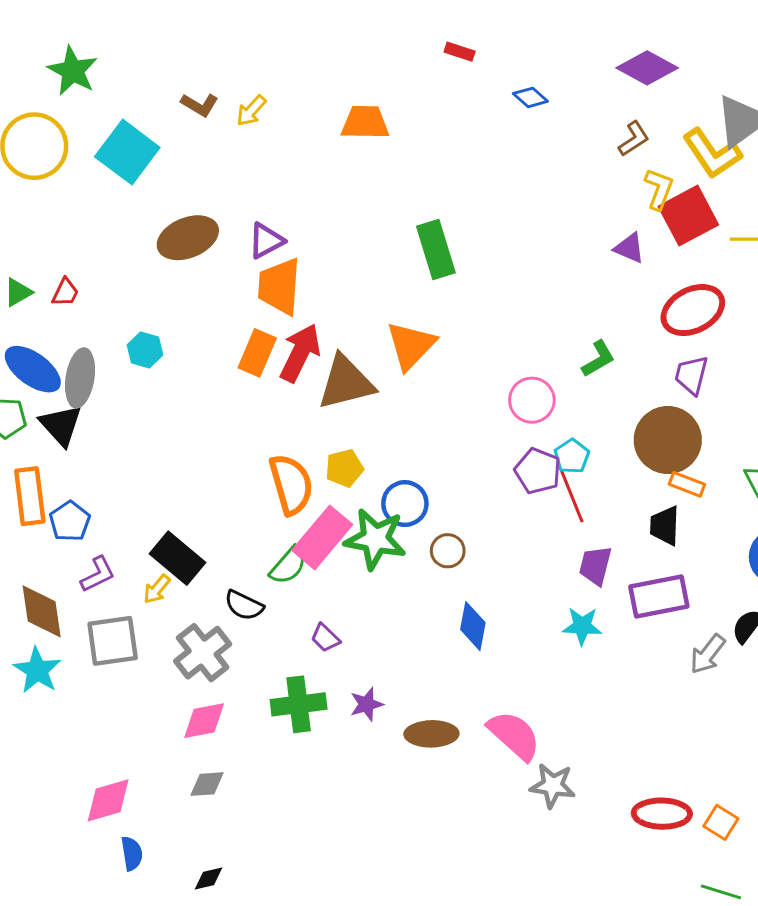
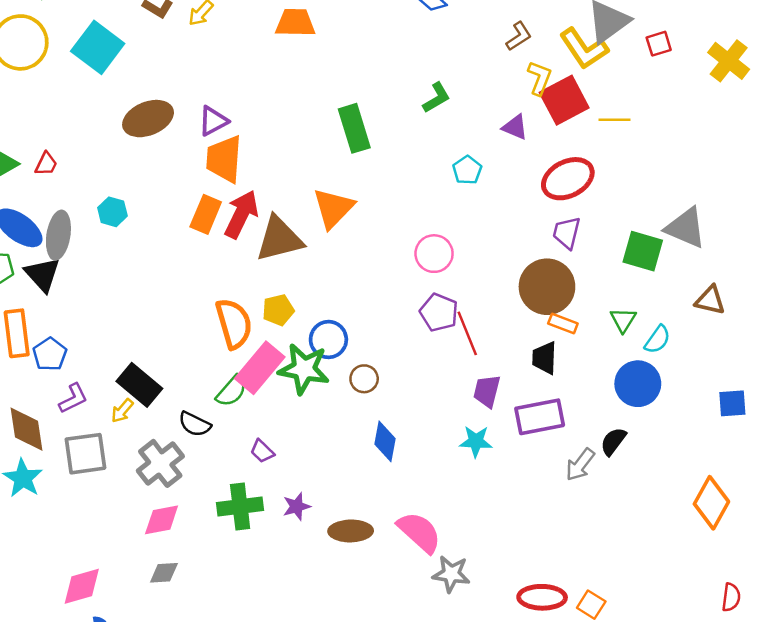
green L-shape: (598, 359) -> (436, 98), moved
cyan pentagon: (572, 456) -> (467, 170), moved

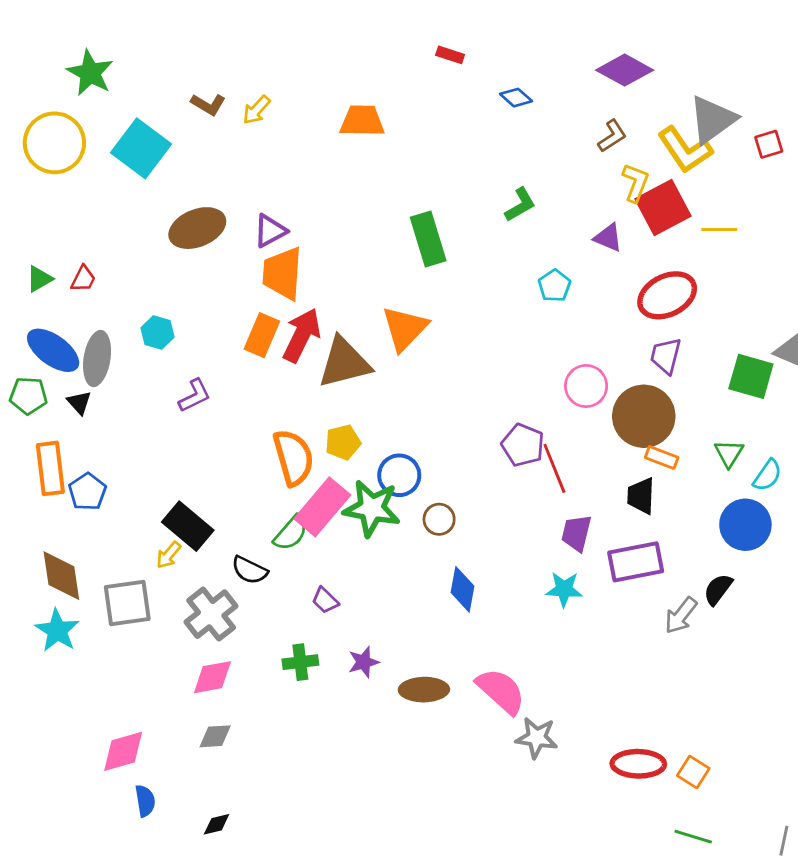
pink circle: (434, 254) -> (586, 386), moved
black triangle: (42, 274) -> (79, 402), size x0.6
purple L-shape: (73, 398) -> (195, 396), moved
green cross: (240, 506) -> (300, 662), size x0.7

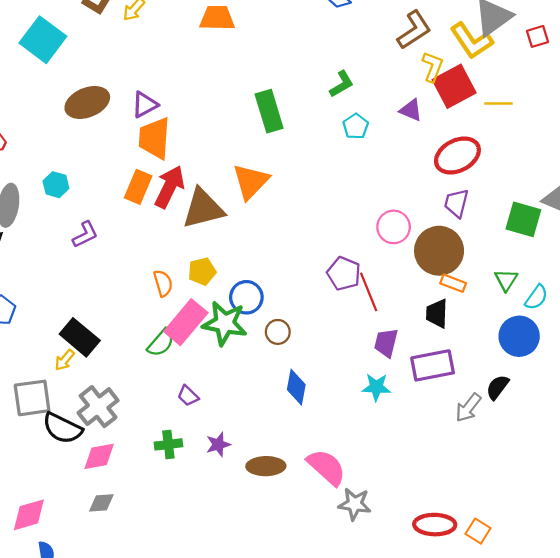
brown L-shape: (612, 136) -> (414, 30), size x1.5
cyan pentagon: (554, 286) -> (356, 126), moved
orange semicircle: (293, 457) -> (163, 283), size x0.6
black semicircle: (250, 570) -> (62, 428), moved, size x1.4

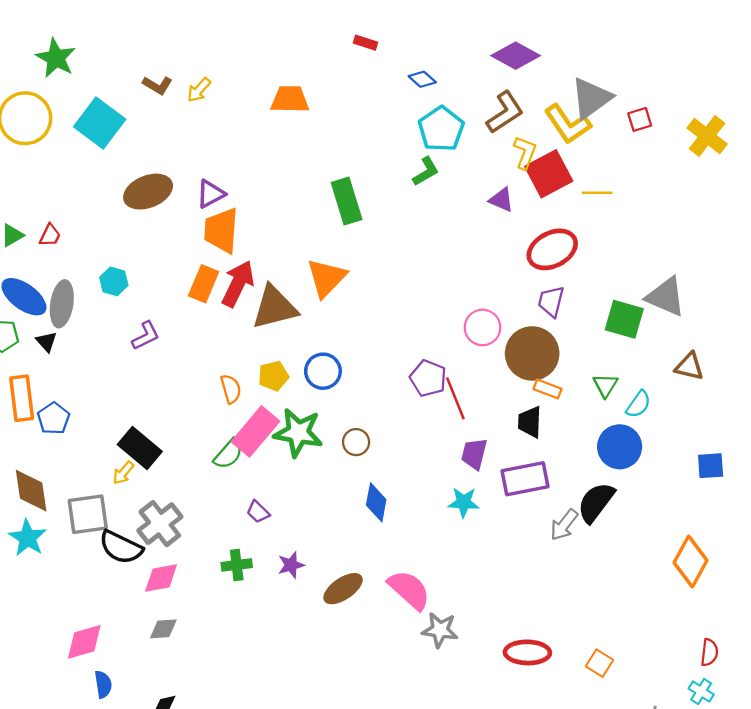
cyan pentagon: (356, 126) -> (441, 129), moved, size x1.6
blue circle: (246, 297) -> (323, 371), moved
black semicircle: (497, 387) -> (596, 502), size x1.5
brown ellipse: (266, 466) -> (343, 589), turned -33
orange square: (478, 531) -> (599, 663), moved

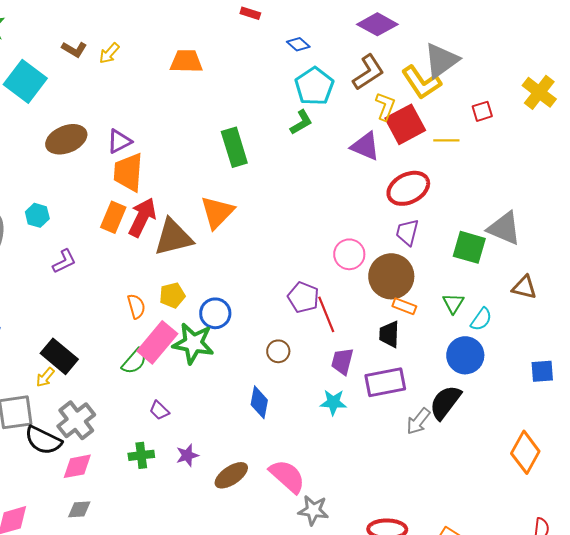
red square: (640, 119) -> (482, 111), moved
purple triangle: (501, 200) -> (365, 146), size x1.4
blue circle: (323, 371) -> (215, 313), moved
brown circle: (356, 442) -> (278, 351), moved

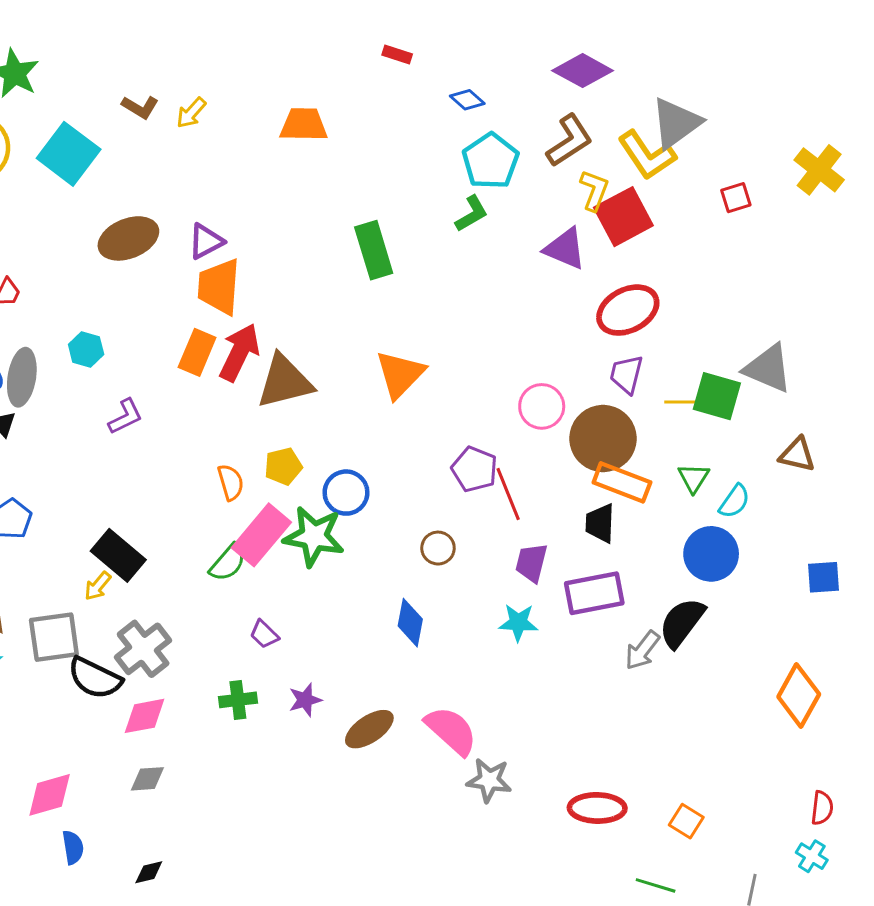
yellow line: (446, 140) -> (683, 402), moved
orange triangle: (217, 212) -> (400, 374), moved
orange rectangle: (404, 306) -> (622, 482), size x1.6

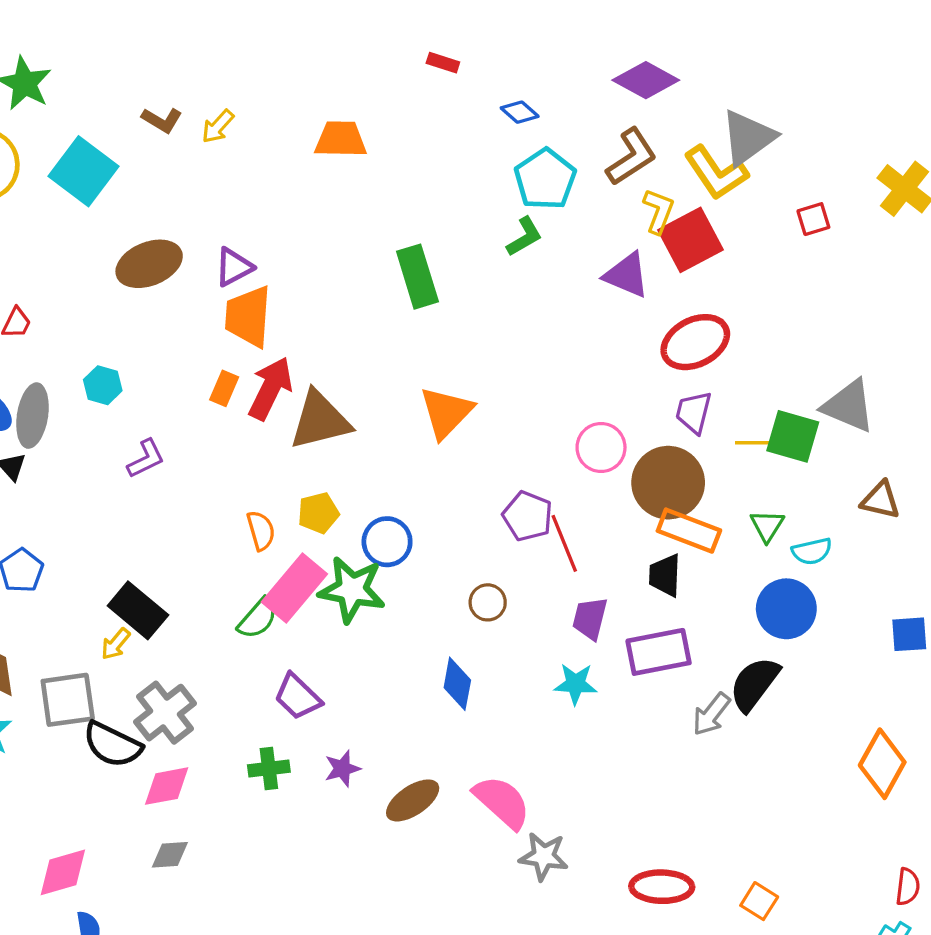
orange rectangle: (197, 352) -> (224, 388), size x0.7
cyan semicircle: (734, 501) -> (812, 551), turned 42
purple trapezoid: (264, 634) -> (298, 697), size x1.5

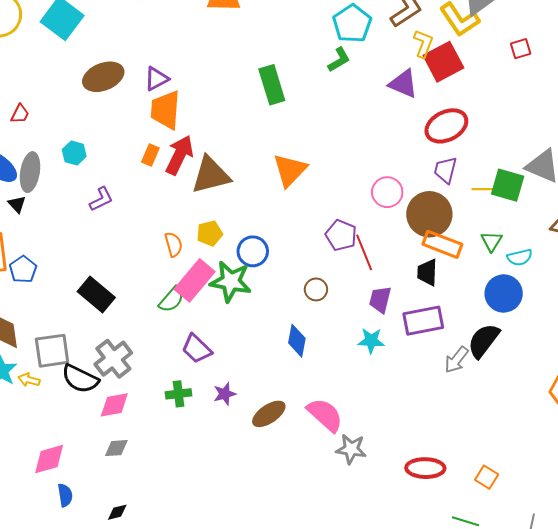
yellow arrow: (116, 644) -> (29, 380), moved, turned 65

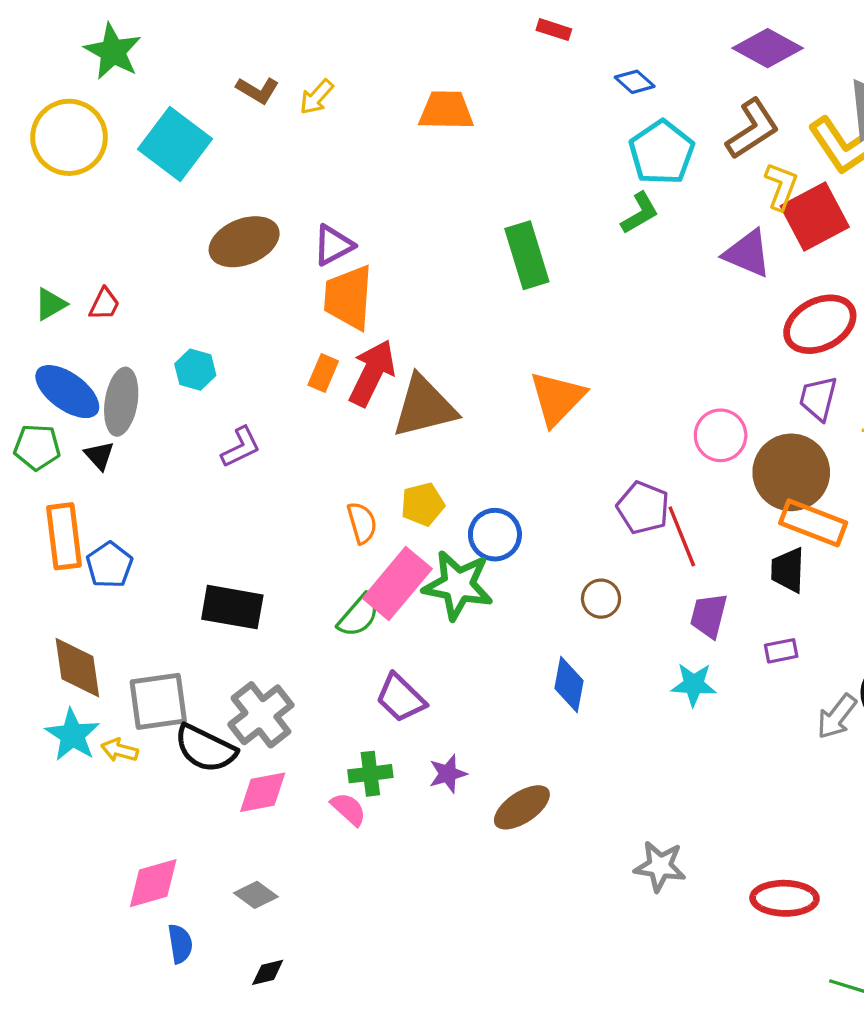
black rectangle: (96, 294) -> (232, 607), turned -30
purple rectangle: (423, 321) -> (781, 651), size x0.5
pink semicircle: (325, 415) -> (348, 809), moved, size x0.6
gray diamond: (116, 448) -> (256, 895), moved, turned 40

